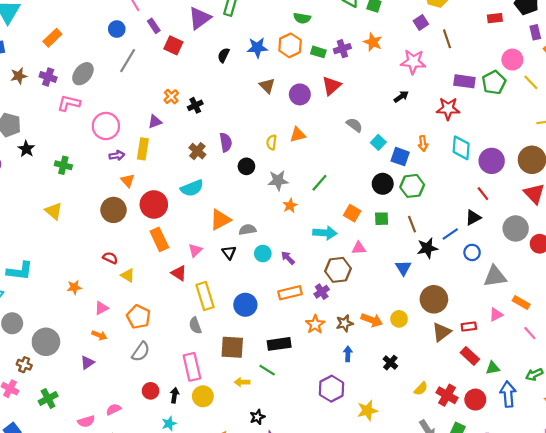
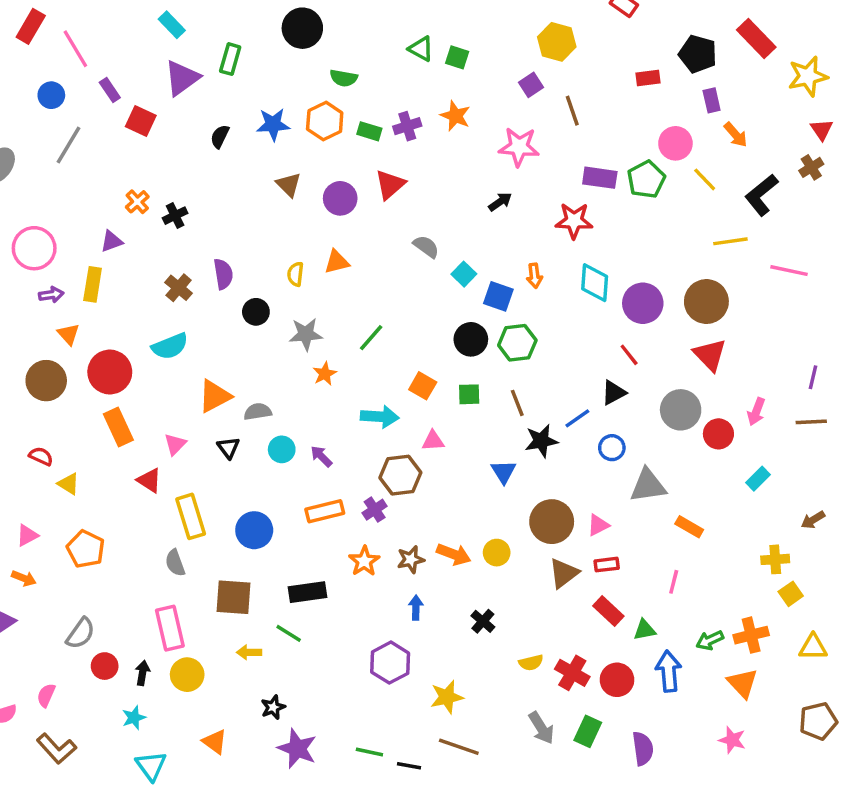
pink triangle: (496, 315) -> (598, 525), moved
pink line: (530, 333) -> (674, 582), moved, turned 56
gray semicircle: (141, 352) -> (81, 633), moved
yellow semicircle: (421, 389) -> (531, 663), turned 32
pink semicircle: (113, 409) -> (46, 695), turned -40

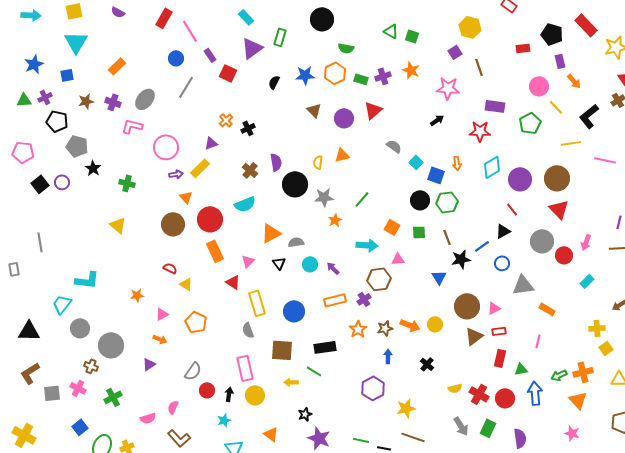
green pentagon: (646, 179) -> (530, 123), moved
cyan diamond: (595, 283) -> (492, 167), turned 55
yellow rectangle: (93, 284) -> (200, 168), turned 36
black circle: (256, 312) -> (295, 184), size x1.6
red rectangle: (608, 611) -> (500, 358), turned 60

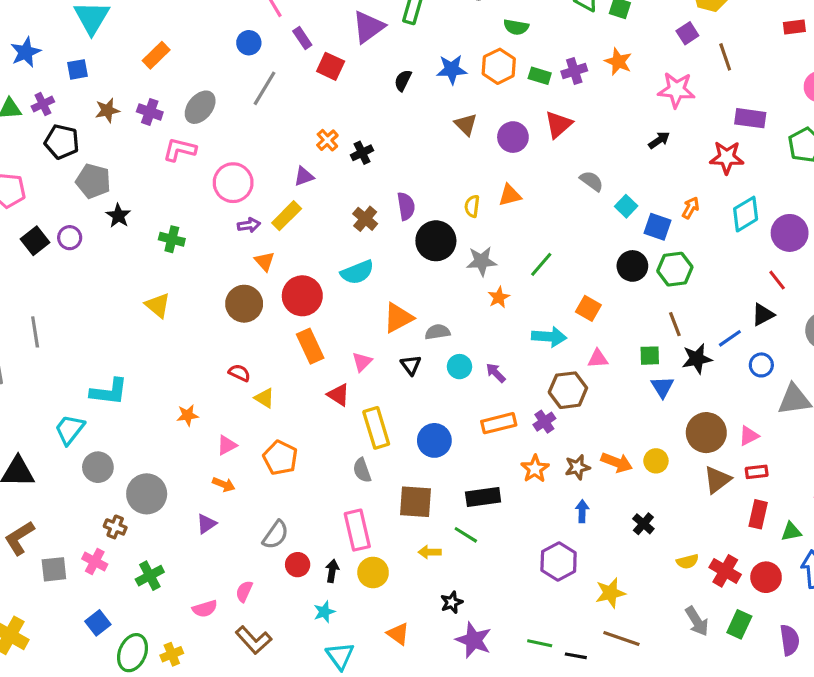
orange arrow: (457, 163) -> (691, 208), turned -144
green square: (419, 232) -> (650, 356), moved

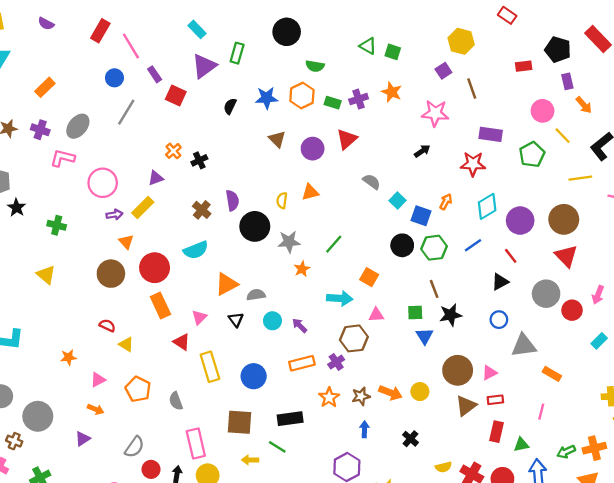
blue line: (730, 338) -> (473, 245), moved
gray semicircle: (362, 470) -> (176, 401), moved

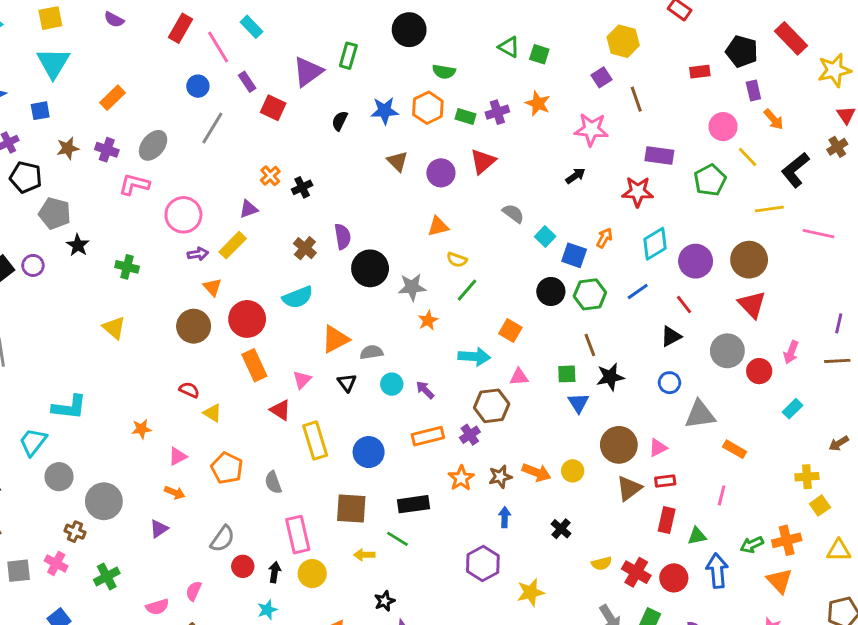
cyan rectangle: (197, 29) -> (251, 27), moved
yellow semicircle: (282, 200) -> (457, 260), moved, turned -77

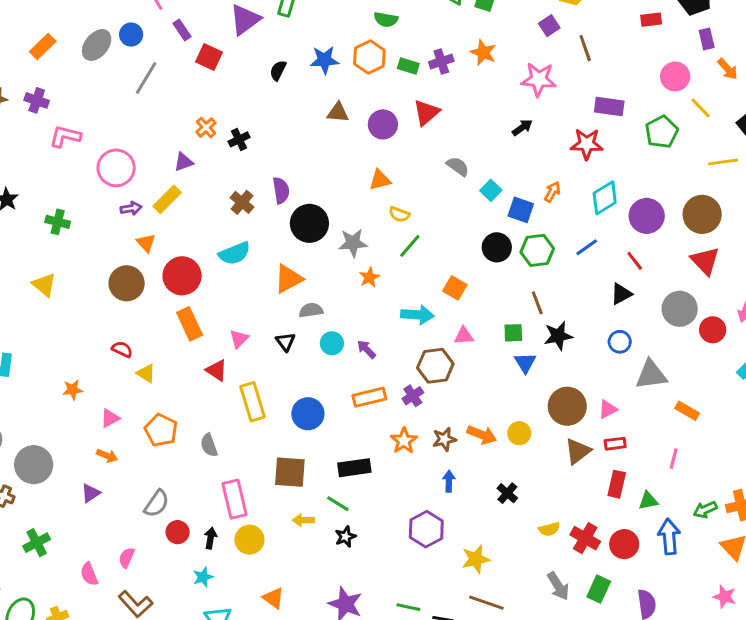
gray ellipse: (153, 145) -> (97, 45), moved
brown triangle: (398, 161) -> (338, 112), turned -40
orange triangle: (335, 339) -> (288, 279), moved
black star: (385, 601) -> (345, 537), moved
pink semicircle: (157, 607) -> (89, 574), turned 85

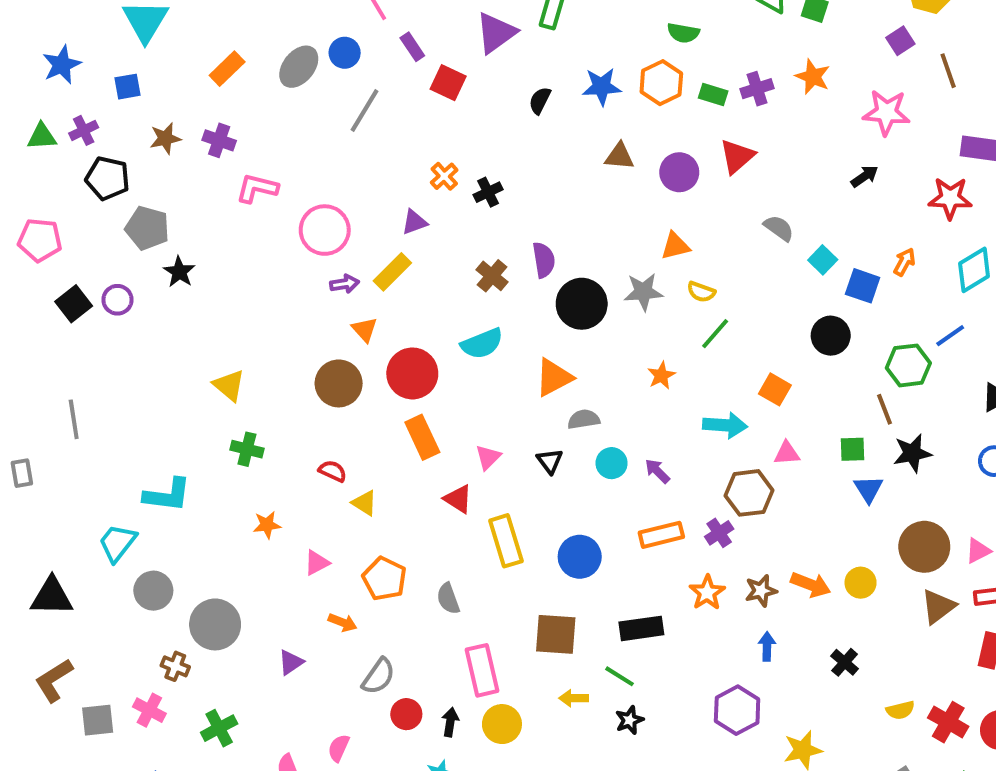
green cross: (58, 222) -> (247, 449), moved
gray star: (353, 243) -> (643, 292), moved
green hexagon: (537, 250) -> (908, 365), moved
orange arrow: (107, 456) -> (343, 622), moved

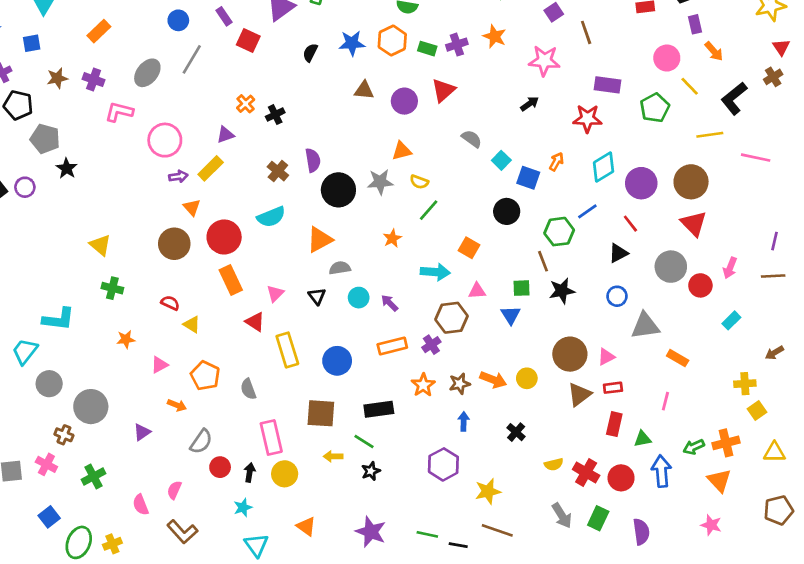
gray ellipse: (299, 67) -> (147, 73), moved
blue triangle: (869, 489) -> (511, 315), moved

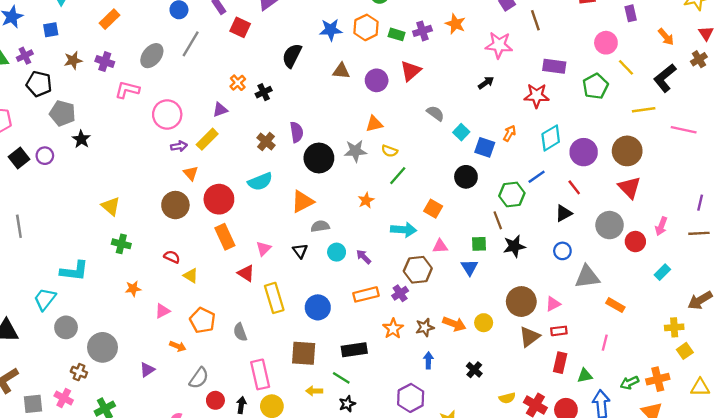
orange arrow: (714, 51) -> (666, 37), moved
black semicircle: (310, 53) -> (292, 56), moved, size x1.5
brown arrow: (774, 353) -> (700, 300), size x1.5

